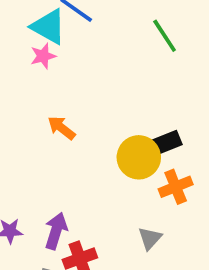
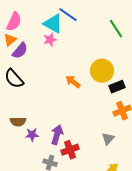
orange arrow: (61, 128) -> (73, 82), moved
yellow circle: (139, 157) -> (102, 71), moved

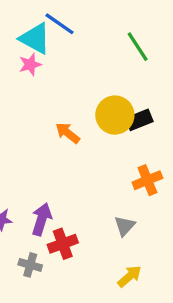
black rectangle: (117, 87) -> (139, 120), moved

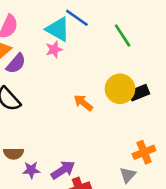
green line: (138, 47) -> (123, 36), moved
orange cross: (147, 180) -> (144, 152), moved
purple arrow: (42, 219) -> (63, 170), turned 40

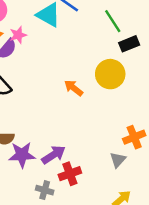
pink star: (54, 50) -> (18, 35), moved
black rectangle: (139, 93) -> (129, 44), moved
purple star: (31, 170) -> (22, 155), size x1.5

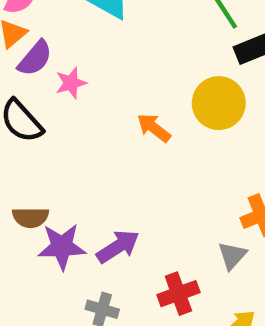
pink star: (18, 35) -> (71, 83), moved
red cross: (70, 174) -> (178, 294), moved

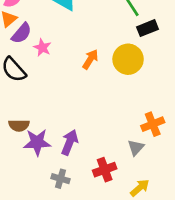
pink star: (71, 83) -> (42, 48), turned -30
orange arrow: (154, 128) -> (90, 59), moved, turned 84
purple arrow: (118, 247) -> (70, 142), turned -35

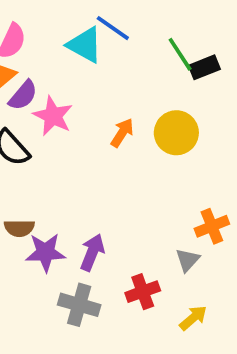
black rectangle: (148, 28) -> (204, 67), moved
pink star: (42, 48) -> (53, 116), size x1.5
gray cross: (61, 179) -> (79, 305), size x1.5

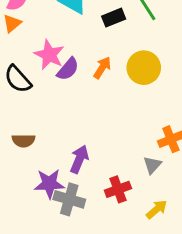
black rectangle: (204, 67) -> (114, 18), moved
purple semicircle: (23, 95) -> (68, 69), moved
purple star: (45, 252) -> (49, 184), moved

